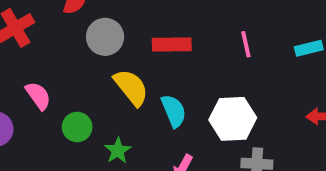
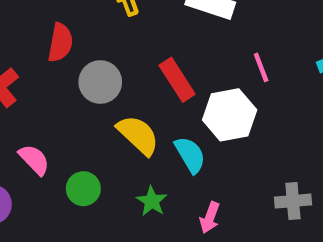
red rectangle: (172, 44) -> (177, 80), turned 66
white hexagon: (233, 119) -> (230, 115), moved
green star: (118, 151) -> (152, 201), moved

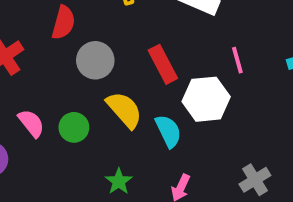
green circle: (83, 189) -> (74, 127), moved
green star: (152, 201) -> (119, 181), moved
gray cross: (293, 201) -> (255, 180), turned -32

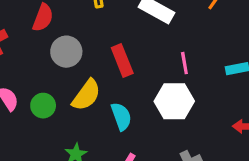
white hexagon: (206, 99) -> (174, 101), moved
yellow semicircle: (124, 110) -> (86, 95), turned 72

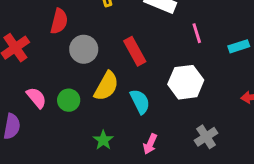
pink line: (184, 63) -> (197, 33), moved

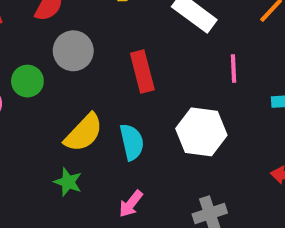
yellow semicircle: (106, 86) -> (84, 133), moved
green circle: (69, 100) -> (27, 81), moved
green star: (103, 140) -> (68, 182), turned -30

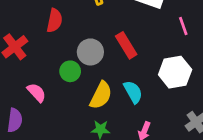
gray circle: (73, 51) -> (90, 52), moved
green circle: (27, 81) -> (70, 71), moved

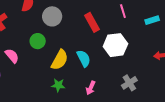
red rectangle: (126, 45) -> (92, 22), moved
gray circle: (90, 52) -> (52, 16), moved

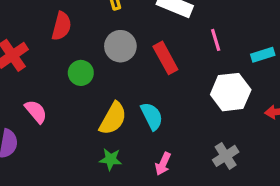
gray circle: (52, 16) -> (120, 46), moved
green circle: (38, 41) -> (81, 73), moved
white hexagon: (115, 45) -> (231, 92), moved

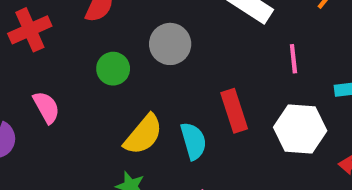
red rectangle: (165, 58) -> (234, 111), moved

